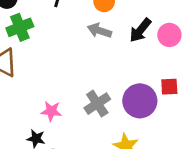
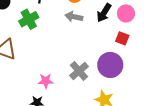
green cross: (20, 27) -> (29, 19), moved
red square: (169, 87) -> (122, 38), moved, turned 32

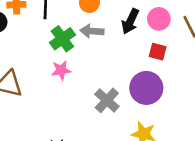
green cross: (29, 19) -> (62, 39), moved
pink star: (46, 81) -> (61, 70), moved

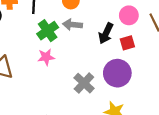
black arrow: (130, 21) -> (106, 33), moved
red square: (158, 52) -> (127, 43), turned -32

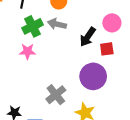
gray cross: (84, 83) -> (56, 95), moved

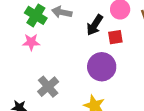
green cross: (33, 26) -> (36, 15), turned -30
gray cross: (56, 95) -> (48, 87), moved

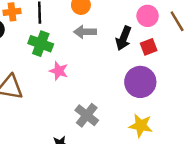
green cross: (36, 15) -> (41, 44), moved
pink star: (31, 42) -> (59, 71), turned 30

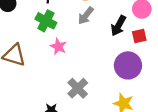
gray arrow: (85, 32) -> (86, 16), turned -60

